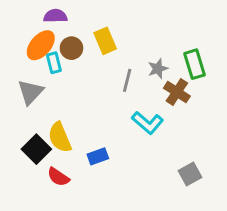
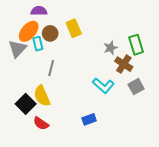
gray line: (127, 80) -> (51, 68), moved
gray triangle: (31, 92) -> (17, 49), moved
blue rectangle: (98, 156) -> (89, 119), moved
gray square: (190, 174) -> (136, 87), moved

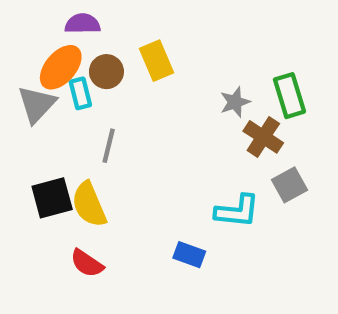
cyan L-shape: (103, 86) -> (237, 211), moved, turned -35
black square: (26, 104) -> (52, 198), moved, turned 30
blue rectangle: (89, 119) -> (189, 255), turned 40

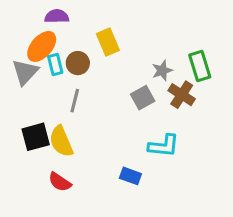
brown circle: (106, 72) -> (78, 63), moved
gray square: (289, 185) -> (143, 98), moved

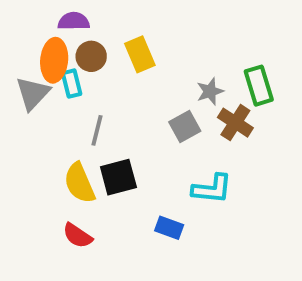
orange ellipse: (42, 46) -> (54, 60), turned -36
brown circle: (78, 63) -> (91, 56), moved
black square: (36, 137) -> (118, 177), moved

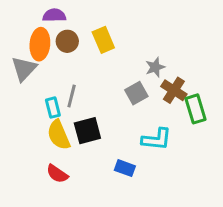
cyan rectangle: (72, 84) -> (53, 108), moved
green rectangle: (259, 86) -> (195, 109), moved

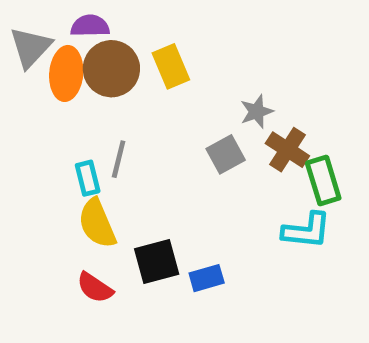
brown circle: (67, 41) -> (111, 69), size x1.5
gray triangle: (24, 69) -> (31, 47), moved
black square: (87, 131) -> (157, 261), moved
cyan L-shape: (157, 139) -> (307, 231), moved
blue rectangle: (125, 168) -> (207, 278), turned -36

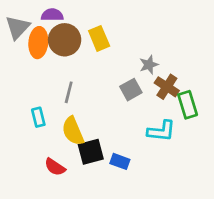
cyan rectangle: (88, 178) -> (38, 117), moved
yellow semicircle: (97, 223) -> (73, 131), moved
cyan L-shape: (307, 231) -> (161, 131), moved
blue rectangle: (207, 278) -> (120, 161), turned 36

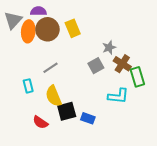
gray line: (69, 92) -> (50, 68), turned 42

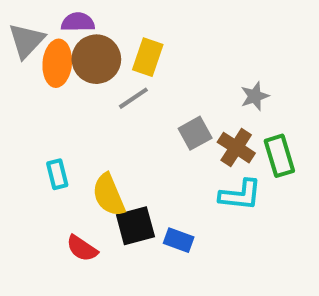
yellow rectangle: (73, 28) -> (148, 57), turned 42
gray star: (109, 48) -> (255, 96), moved
brown cross: (122, 64) -> (236, 148), moved
gray line: (50, 68) -> (133, 98), moved

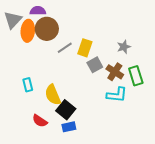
yellow rectangle: (148, 57) -> (85, 48), moved
black square: (135, 226) -> (66, 110), turned -36
blue rectangle: (179, 240) -> (69, 127), moved, turned -32

